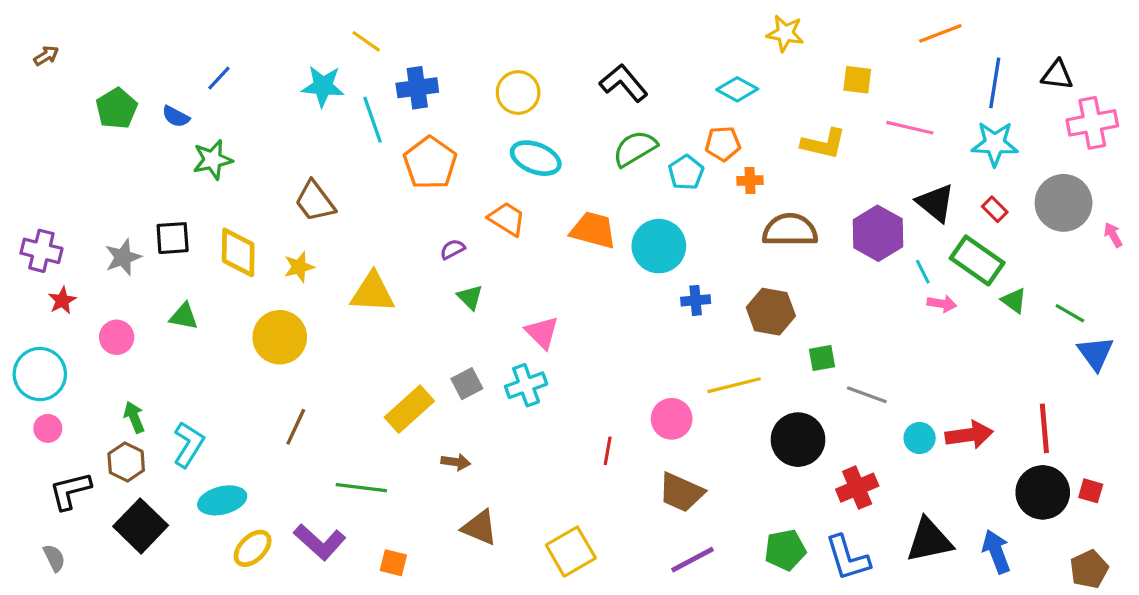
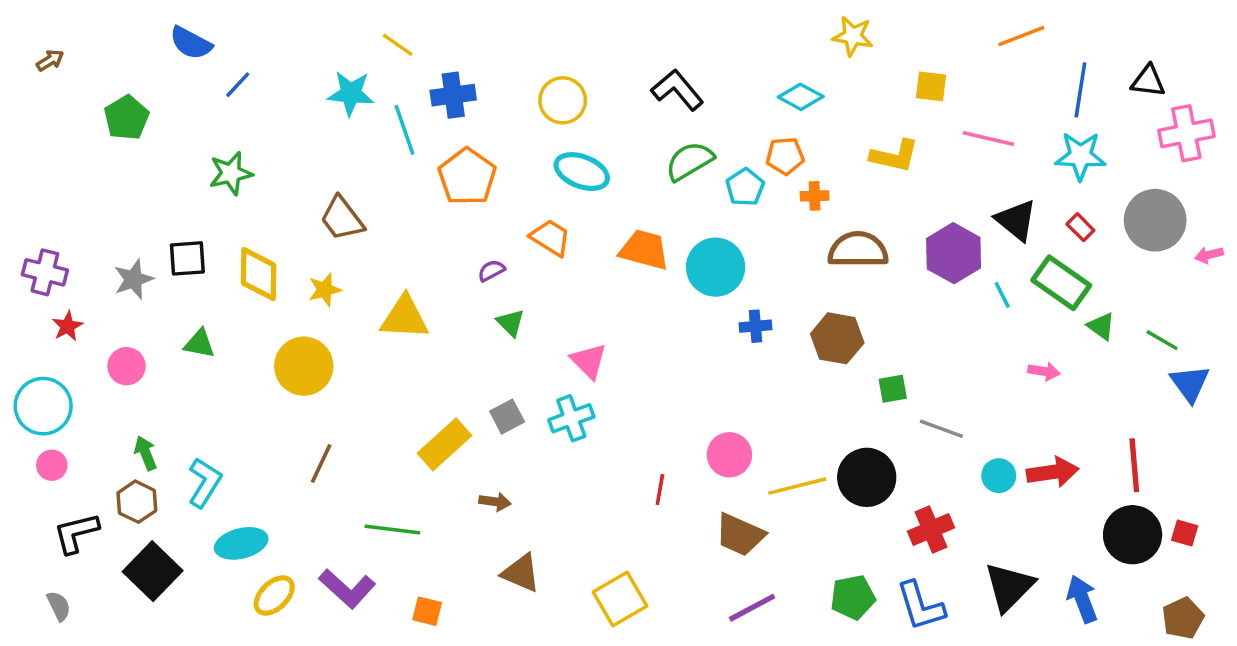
blue semicircle: (176, 117) -> (191, 43), moved, size x1.4
pink arrow: (1113, 235) -> (1209, 255), turned -75
pink arrow: (942, 304) -> (1044, 371), moved
yellow line: (734, 385) -> (797, 486), moved
black triangle: (929, 540) -> (1009, 587), turned -33

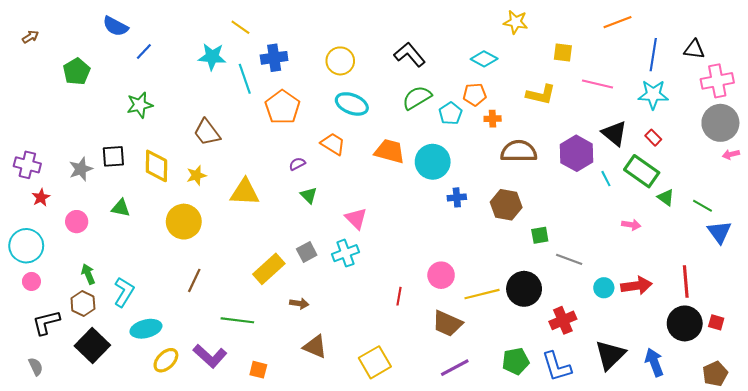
gray circle: (1155, 220) -> (720, 123), moved

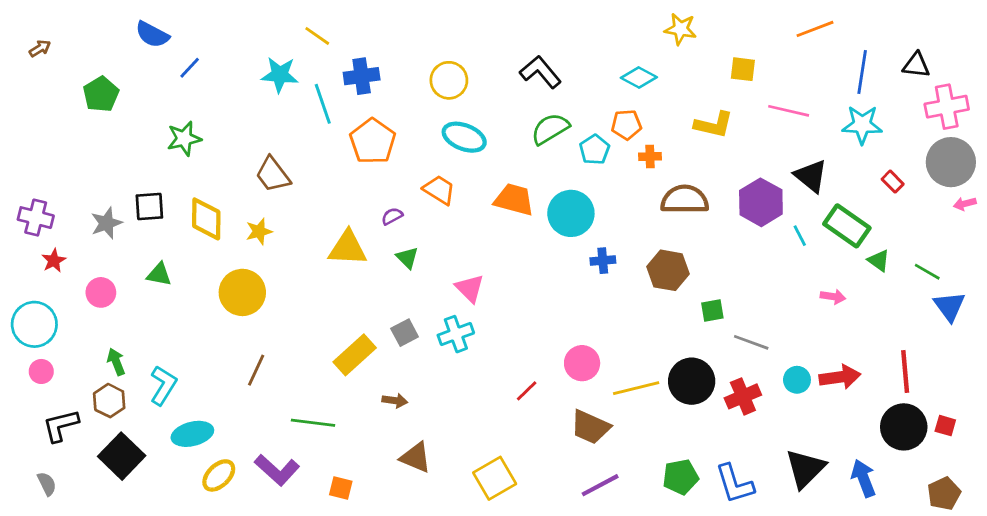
red rectangle: (653, 138) -> (893, 182), moved
yellow triangle: (245, 192) -> (348, 248), moved
red line: (399, 296) -> (527, 391), turned 36
red cross: (563, 320) -> (743, 396), moved

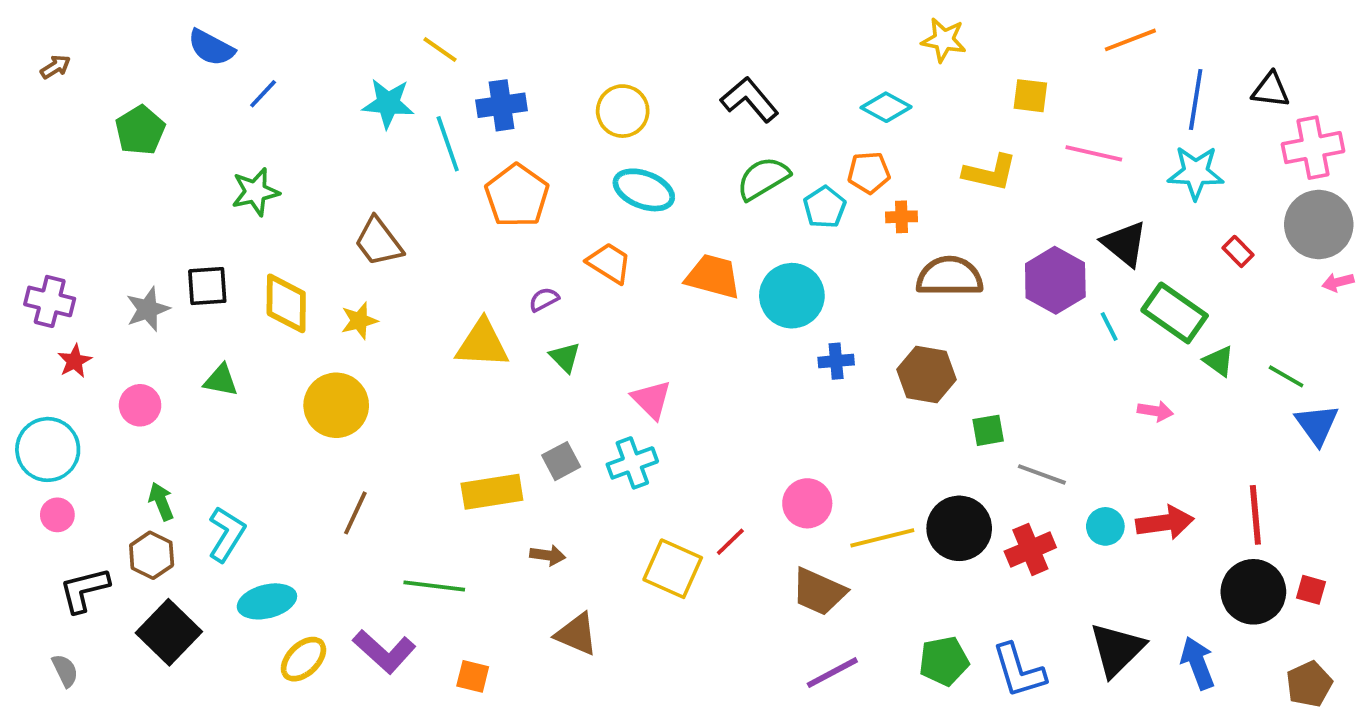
yellow rectangle: (355, 355) -> (492, 492), turned 33
yellow square: (495, 478) -> (673, 569), moved, turned -36

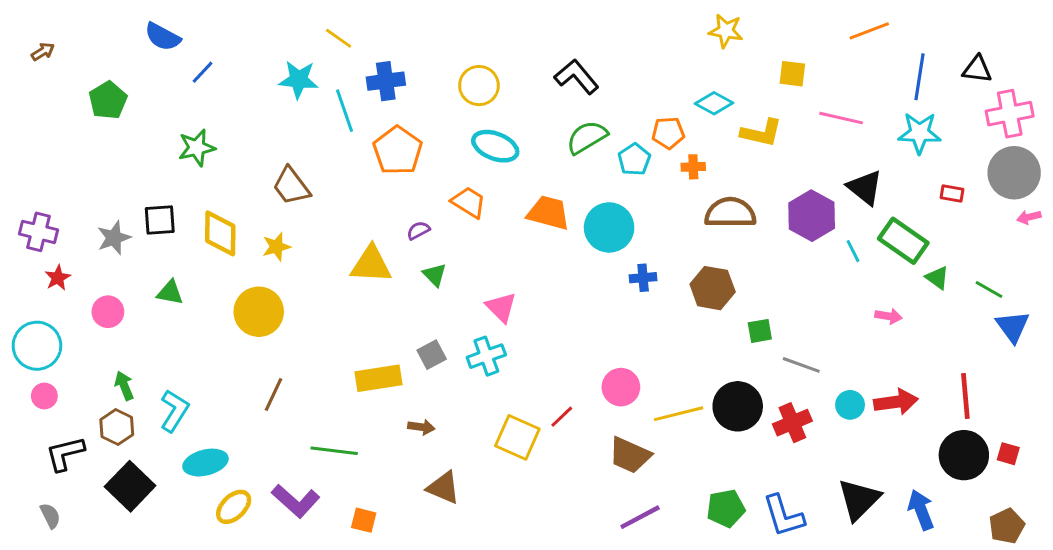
cyan diamond: (886, 107) -> (714, 103), moved
red rectangle: (1238, 251) -> (952, 193), turned -35

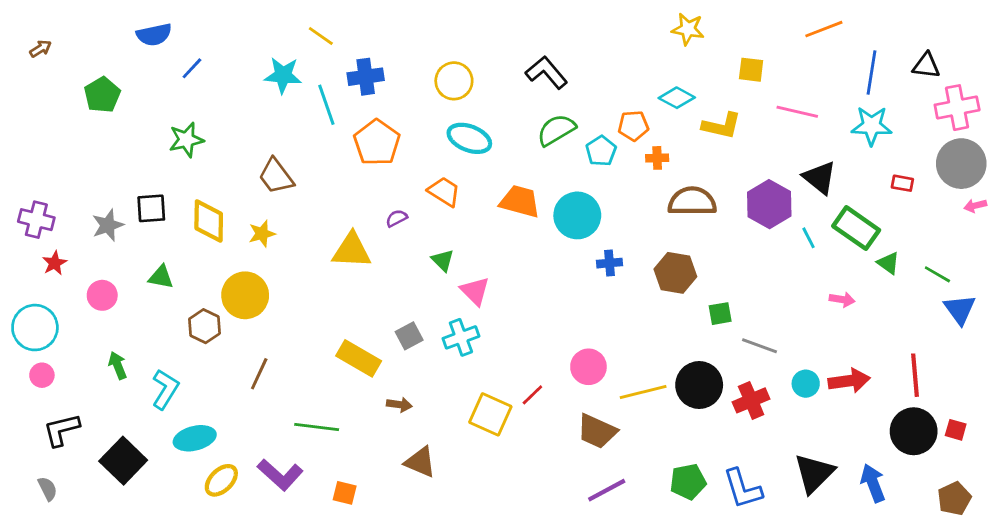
blue semicircle: (163, 37) -> (154, 35), turned -40
green triangle: (435, 275) -> (443, 260), moved
yellow rectangle: (378, 378) -> (359, 358), turned 39
brown hexagon: (117, 427) -> (204, 326), moved

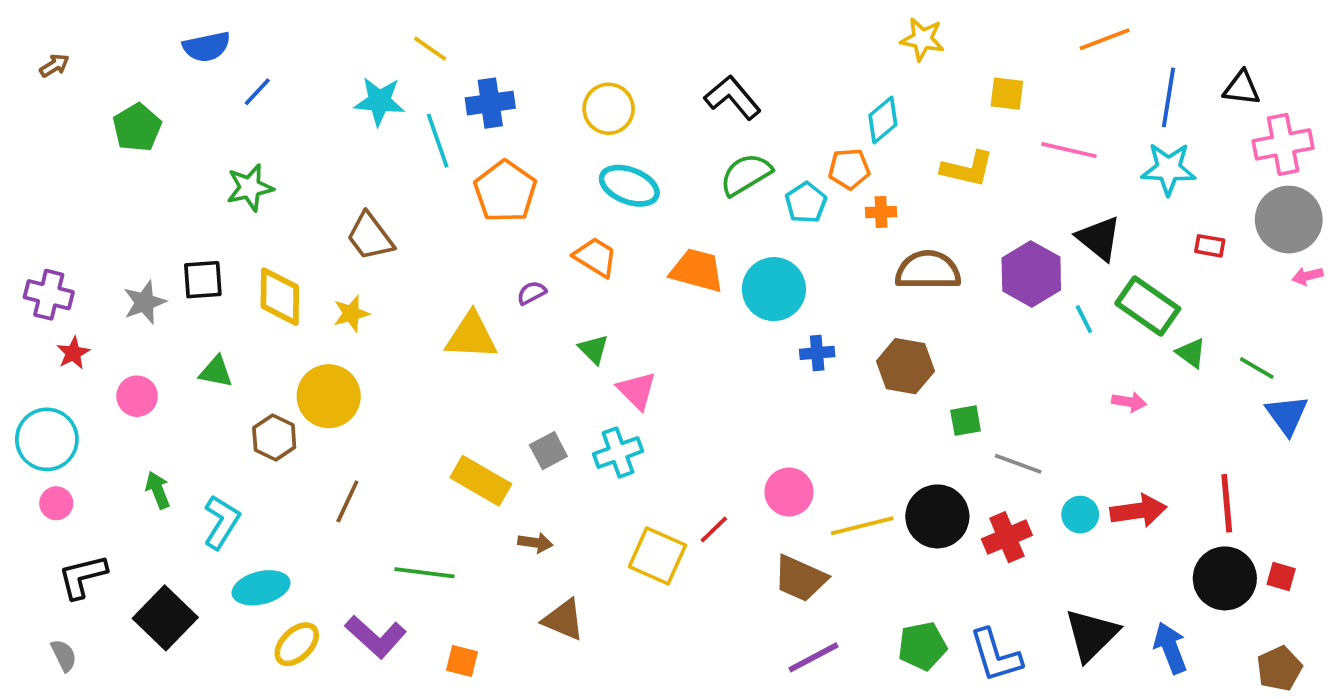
cyan diamond: (677, 98) -> (883, 120), moved, turned -68

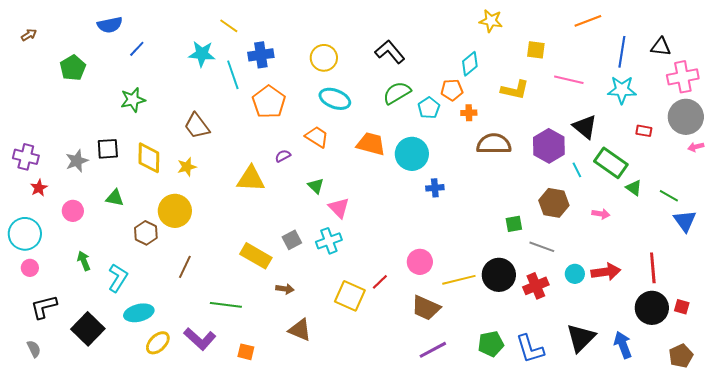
brown hexagon: (905, 366) -> (554, 203), moved

